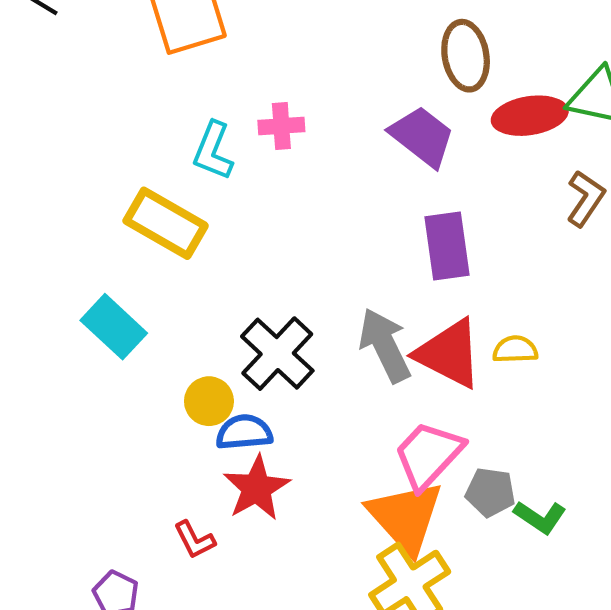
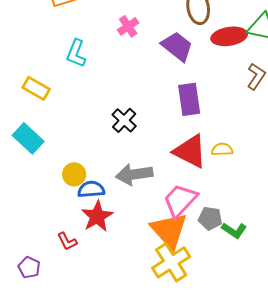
pink cross: (281, 126) -> (128, 26), moved, turned -30
yellow rectangle: (166, 223) -> (36, 88), moved, size x0.7
gray arrow: (385, 345) -> (134, 174), moved, turned -72
black cross: (277, 354) -> (124, 120), moved, size x0.7

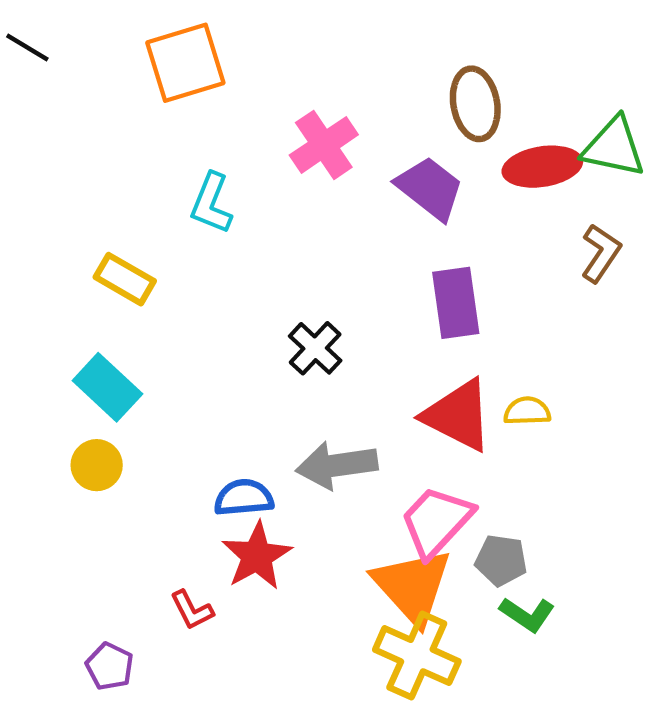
pink cross: (128, 26) -> (324, 145), size x1.4
yellow circle: (74, 174) -> (97, 465), moved
green L-shape: (234, 230) -> (527, 614), moved
yellow cross: (171, 262) -> (417, 656), turned -33

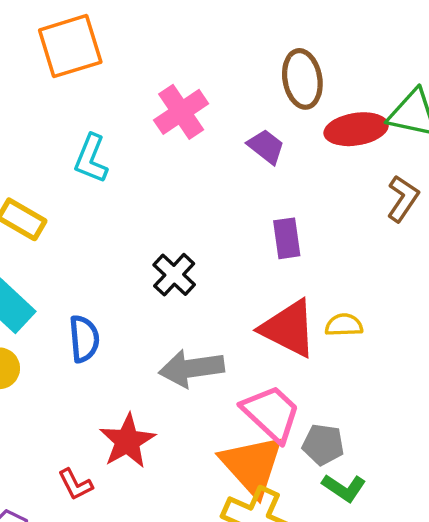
purple trapezoid: (430, 188) -> (266, 147), size x0.7
purple rectangle: (456, 303) -> (287, 238), size x0.7
blue semicircle: (244, 498) -> (84, 339), moved, turned 90
pink trapezoid: (436, 521) -> (271, 413), turned 90

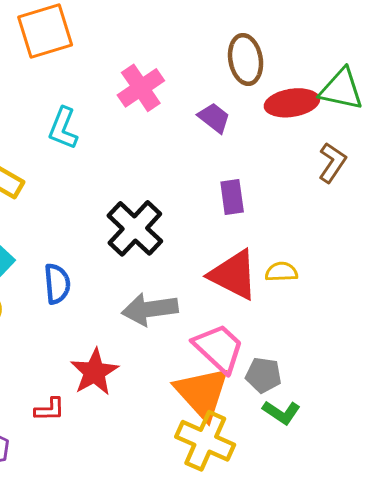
black cross: (174, 275) -> (135, 228), size x1.5
red L-shape: (75, 484) -> (50, 409), turned -64

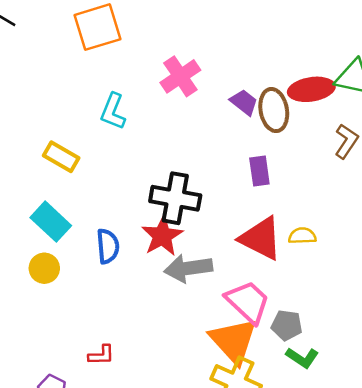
brown ellipse: (246, 59) -> (274, 110), moved
black cross: (135, 228) -> (175, 198), turned -33
red star: (94, 372) -> (162, 236), moved

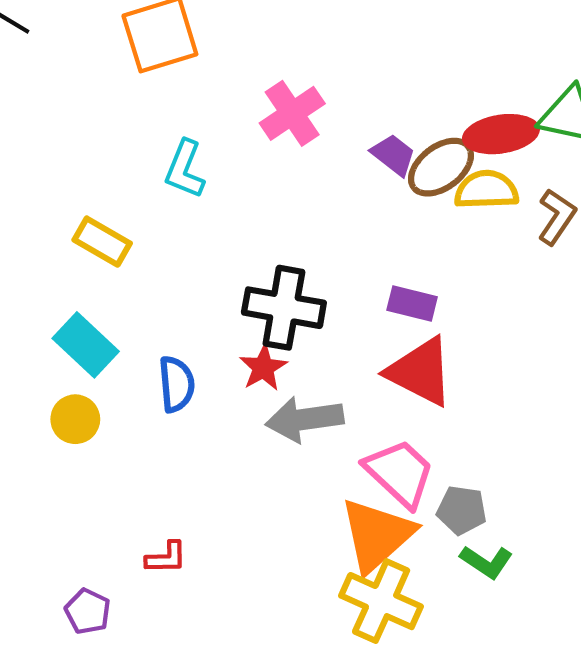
brown ellipse: (274, 110) -> (441, 167), turned 63
purple rectangle: (259, 171) -> (412, 304), moved, turned -68
red star: (162, 236) -> (263, 368), size x0.7
yellow semicircle: (302, 236) -> (486, 190), moved, size x1.4
orange triangle: (234, 341) -> (377, 535), turned 30

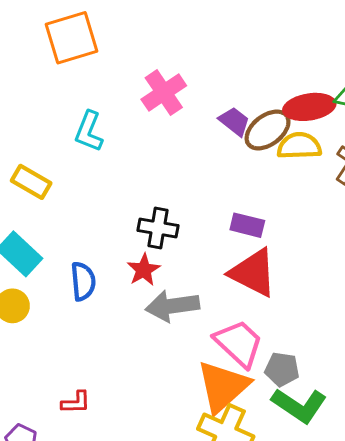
black cross: (284, 308) -> (158, 228), size x0.7
green L-shape: (486, 562) -> (299, 405), size x1.5

